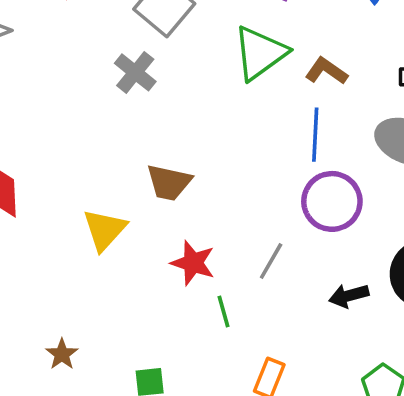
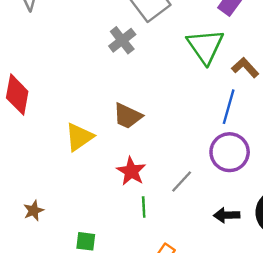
green triangle: (260, 53) -> (205, 46), turned -42

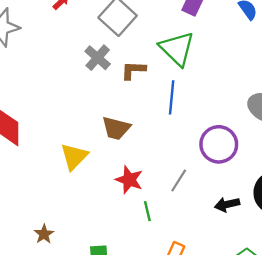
brown L-shape: (245, 68) -> (133, 70), moved, turned -35
blue line: (229, 107) -> (172, 97), moved

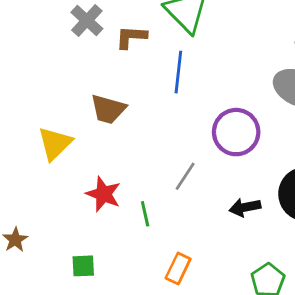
red star: (129, 180) -> (103, 194), moved

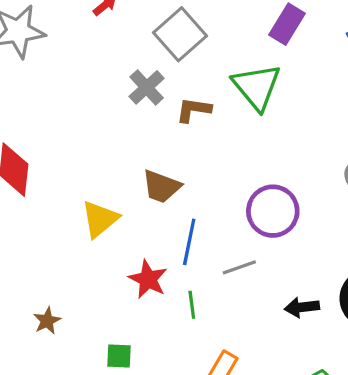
blue line: (178, 72) -> (189, 242), moved
purple circle: (236, 132) -> (273, 211), moved
gray line: (185, 176) -> (239, 267), turned 32

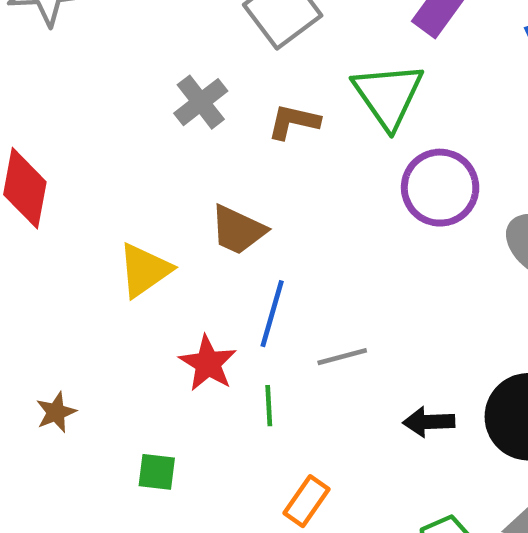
gray cross: (147, 87) -> (201, 102), moved
purple circle: (273, 211) -> (440, 188), moved

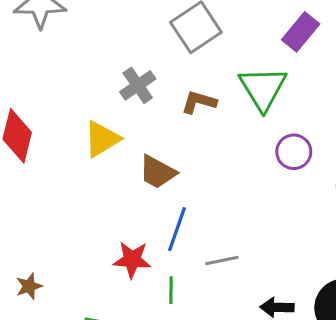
purple circle: (440, 188) -> (294, 152), size x0.7
yellow triangle: (145, 270) -> (102, 139), moved
red star: (208, 363) -> (132, 260), turned -30

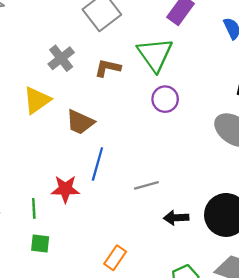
purple circle: (294, 152) -> (165, 99), moved
gray line: (222, 261) -> (146, 185), moved
green line: (171, 290) -> (34, 208), moved

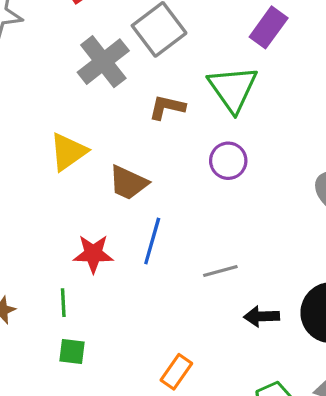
gray cross: (61, 58) -> (103, 62), moved, size x1.4
purple circle: (165, 99) -> (228, 161), moved
red star: (65, 189) -> (93, 254), moved

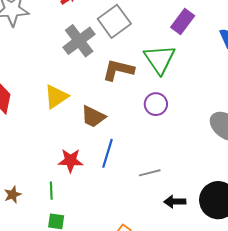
brown L-shape: (167, 107) -> (118, 70), size x1.4

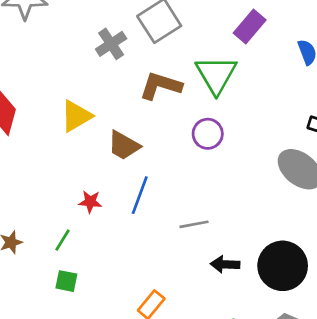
gray cross: (79, 41) -> (111, 44), size x0.7
red star: (71, 160) -> (90, 202), size x0.7
green line: (51, 191) -> (62, 240), turned 30

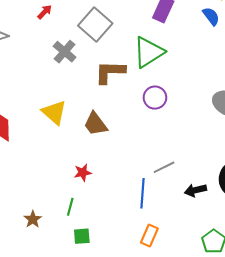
green triangle: (216, 75) -> (149, 52), turned 44
yellow triangle: (76, 116) -> (54, 112), turned -32
brown trapezoid: (124, 145) -> (95, 124), turned 40
blue line: (140, 195) -> (142, 193), moved

